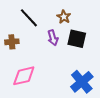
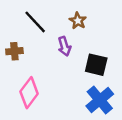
black square: (77, 39) -> (96, 65), moved
pink diamond: (24, 76) -> (29, 93), turned -40

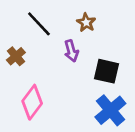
brown cross: (14, 51) -> (16, 56), turned -35

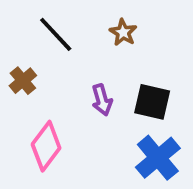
purple arrow: (71, 51) -> (102, 100), moved

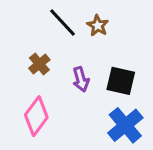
black line: (56, 34) -> (62, 23), moved
brown cross: (23, 81) -> (39, 64), moved

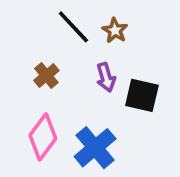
purple arrow: (81, 79) -> (106, 77), moved
blue cross: (125, 125) -> (95, 148), moved

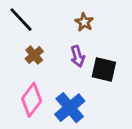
black line: (73, 27) -> (21, 20), moved

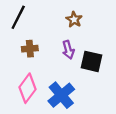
black line: (21, 20) -> (18, 17), turned 70
brown cross: (34, 55) -> (30, 49), turned 35

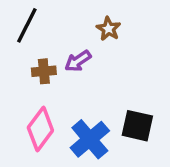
purple arrow: (68, 50) -> (78, 61), moved, turned 72
black square: (92, 61) -> (137, 126), moved

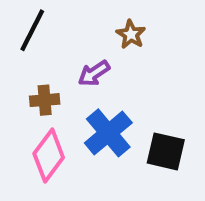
brown cross: (44, 71) -> (45, 100), moved
blue cross: (90, 139) -> (108, 133), moved

